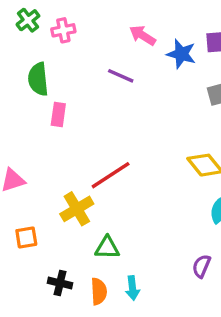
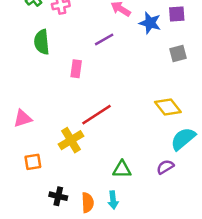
purple line: (121, 76) -> (104, 39), turned -54
pink rectangle: (58, 115) -> (76, 69), moved
green triangle: (107, 248) -> (122, 169), moved
purple semicircle: (201, 266) -> (165, 167), moved, turned 36

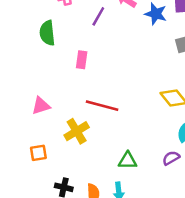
purple line: (104, 39) -> (98, 16), moved, turned -30
red line: (96, 115) -> (102, 106), turned 48
pink triangle: (23, 118) -> (41, 106), moved

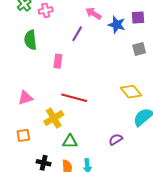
purple line: (98, 16) -> (77, 34), moved
purple semicircle: (171, 158) -> (116, 139), moved
green triangle: (128, 161) -> (70, 141), moved

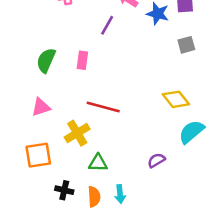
green semicircle: (30, 40) -> (46, 60), moved, turned 30
orange square: (23, 135) -> (38, 155), size x1.5

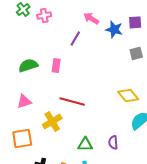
green semicircle: (46, 60) -> (28, 65), turned 48
purple semicircle: (156, 160) -> (113, 142), turned -64
green triangle: (98, 163) -> (85, 144), moved

